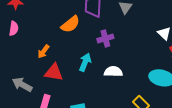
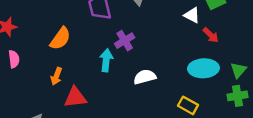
orange semicircle: (70, 24) -> (60, 39), moved
cyan arrow: (85, 62) -> (106, 60), moved

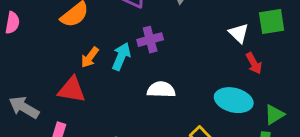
orange arrow: (56, 76) -> (90, 57), moved

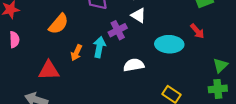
white triangle: (239, 33) -> (139, 15), moved
red triangle: (72, 90) -> (49, 70), moved
cyan ellipse: (234, 100) -> (169, 44), moved

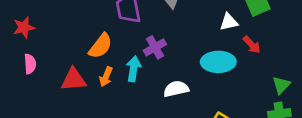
white triangle: (139, 15) -> (229, 22), moved, turned -42
orange semicircle: (59, 24) -> (100, 46), moved
red triangle: (49, 70) -> (73, 80), moved

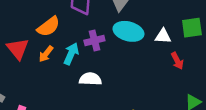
cyan ellipse: (218, 62) -> (128, 31), moved
red triangle: (73, 80) -> (18, 49), turned 40
white semicircle: (176, 89) -> (90, 79), moved

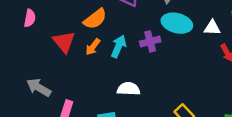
purple cross: (94, 41) -> (150, 41), moved
white semicircle: (90, 79) -> (129, 89), moved

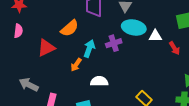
white triangle: (212, 28) -> (155, 36), moved
red triangle: (64, 42) -> (46, 48), turned 48
orange arrow: (93, 47) -> (76, 65), moved

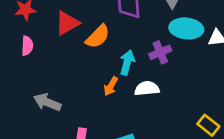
red triangle: (46, 48) -> (67, 23), moved
white semicircle: (99, 81) -> (147, 89), moved
gray arrow: (29, 85) -> (47, 102), moved

